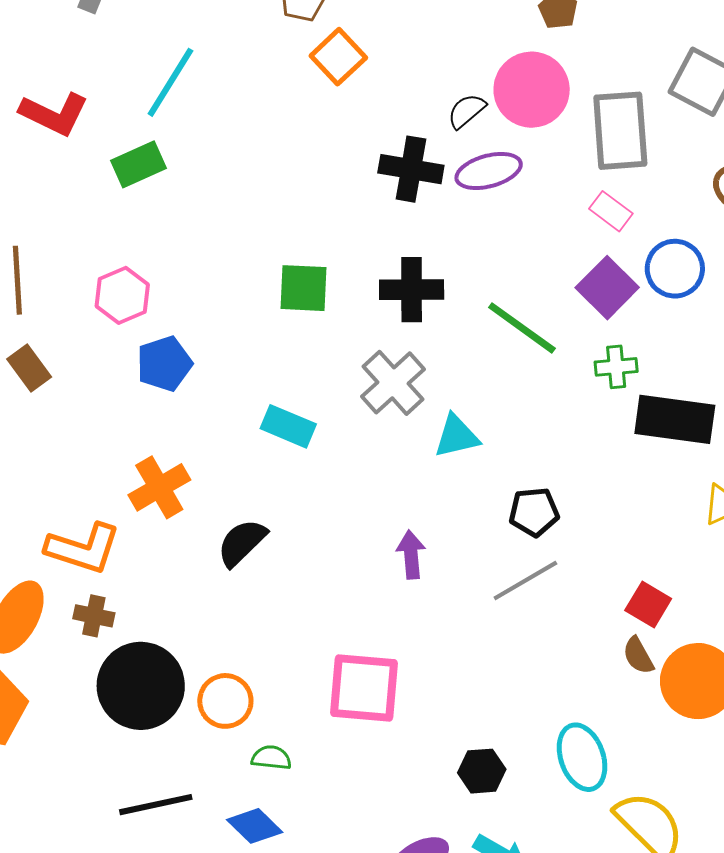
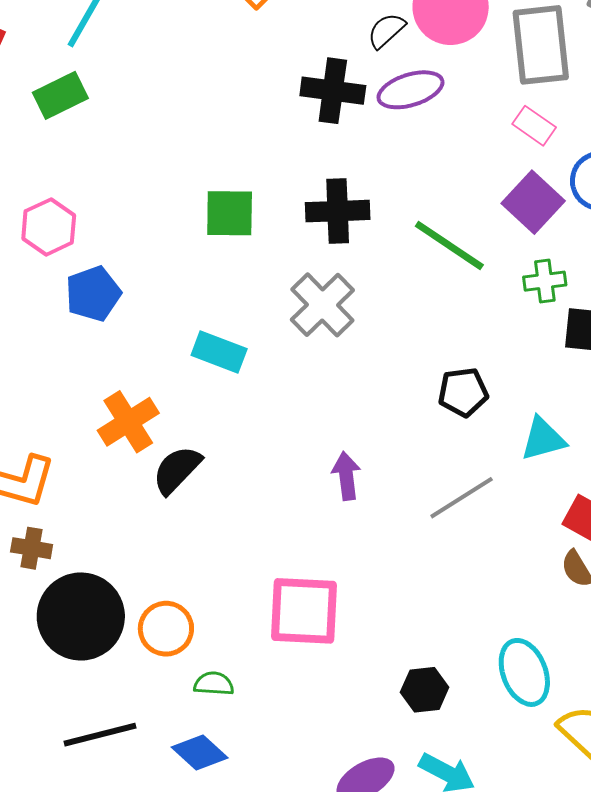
cyan triangle: (457, 436) -> (543, 439), moved
orange cross: (159, 487) -> (128, 422), moved
black pentagon: (534, 512) -> (463, 392), moved

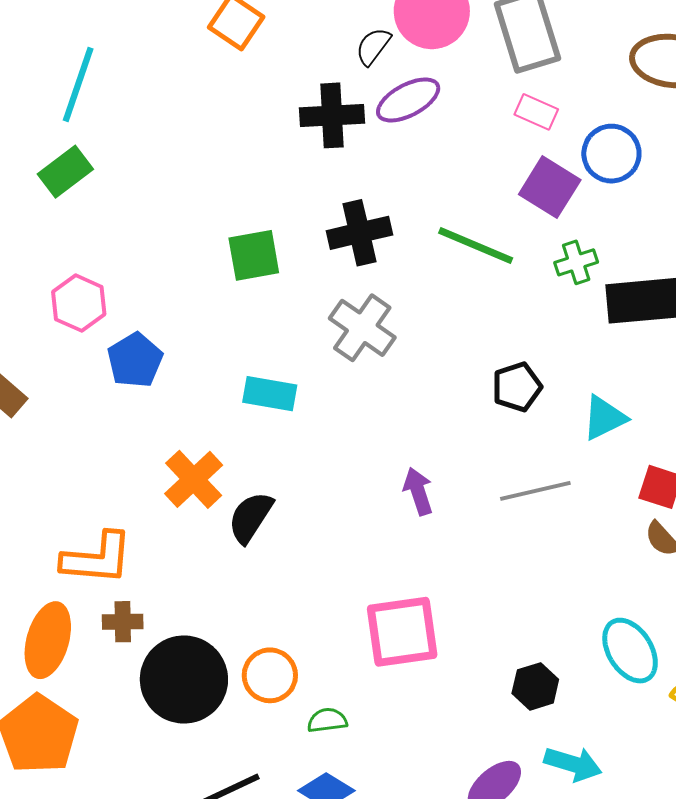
gray line: (462, 498) -> (535, 491), turned 30

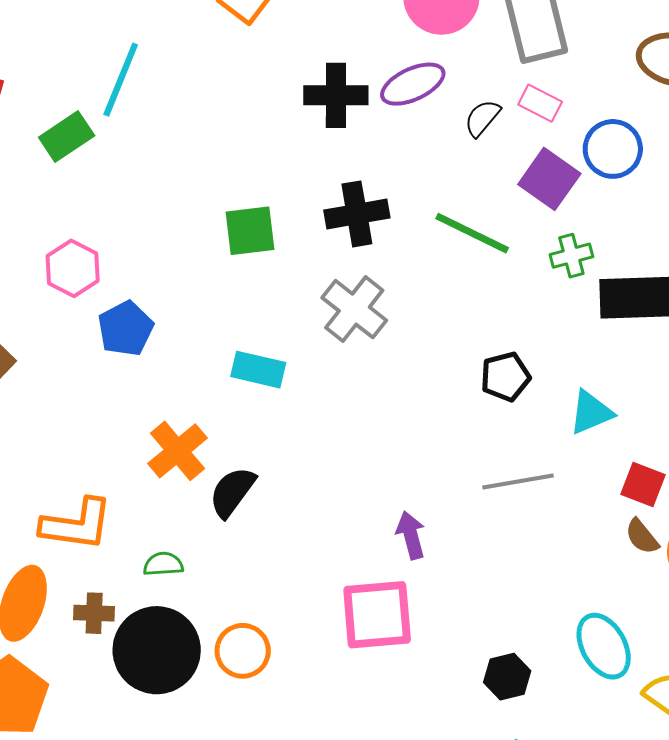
black semicircle: (373, 46) -> (482, 118), moved
cyan line: (78, 85) -> (121, 80), moved
purple arrow: (418, 491) -> (411, 535), moved
brown cross: (123, 622) -> (94, 613), moved
green semicircle: (327, 720) -> (163, 564), moved

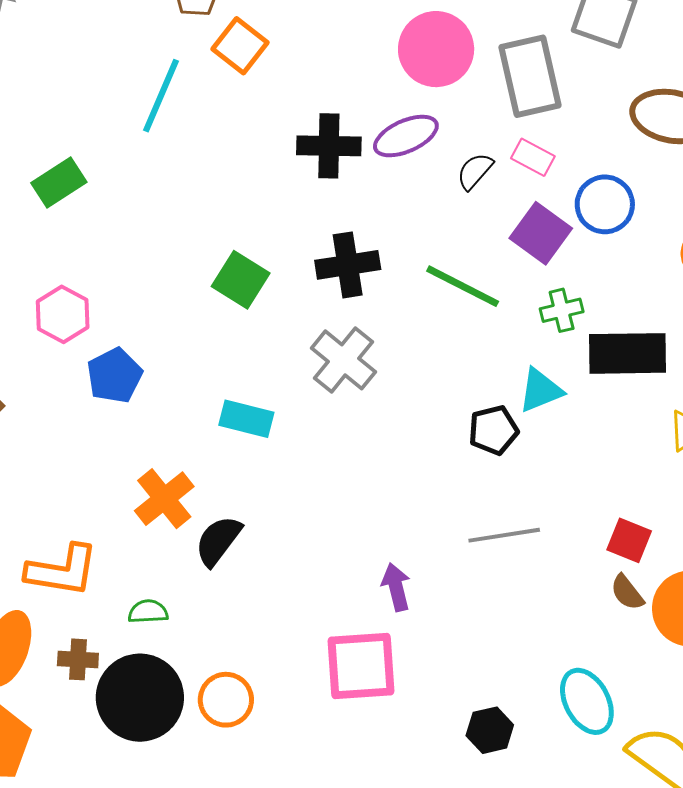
cyan line: (121, 80) -> (161, 96), moved
green square: (250, 231) -> (241, 280), turned 38
cyan triangle: (591, 412) -> (540, 390), moved

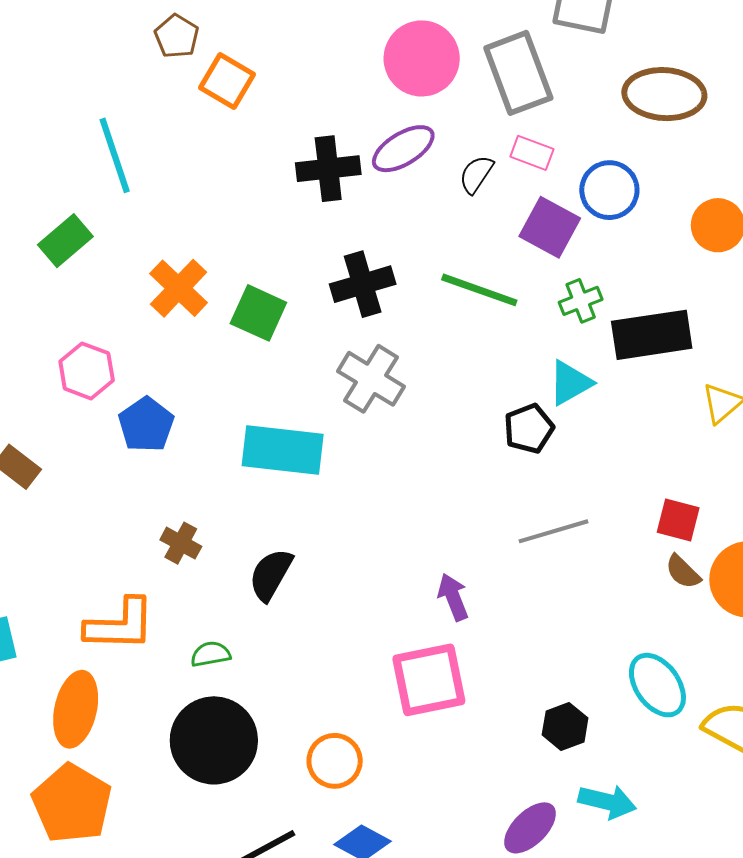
cyan line: (161, 96) -> (115, 155), moved, turned -34
cyan rectangle: (246, 419) -> (283, 450), size x1.5
orange cross: (164, 499) -> (179, 288), moved
brown cross: (78, 659) -> (181, 543), moved, turned 33
orange circle: (226, 700) -> (335, 761), moved

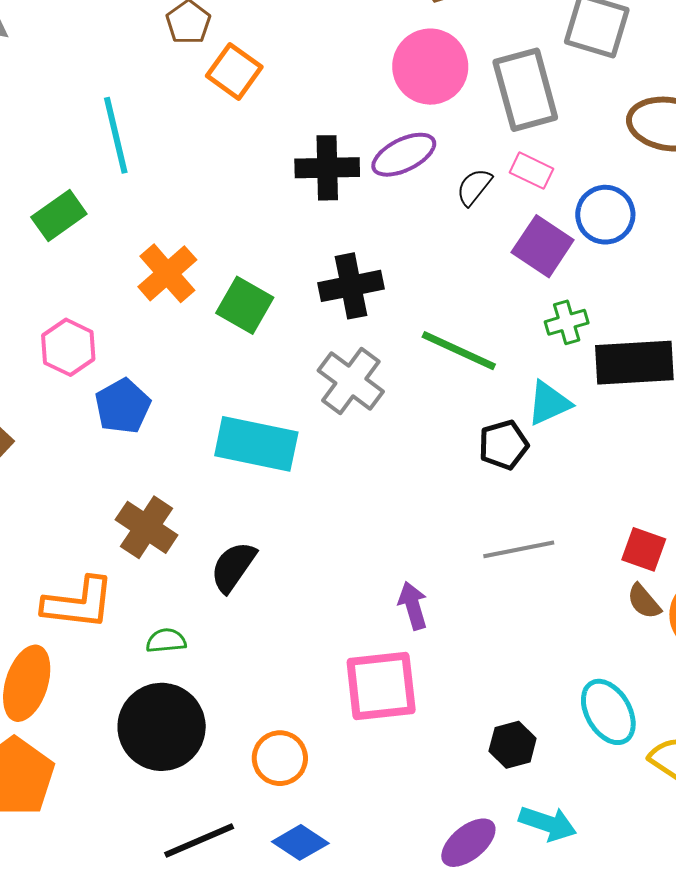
green line: (479, 290) -> (459, 351), moved
brown cross: (181, 543) -> (147, 527), size x1.5

